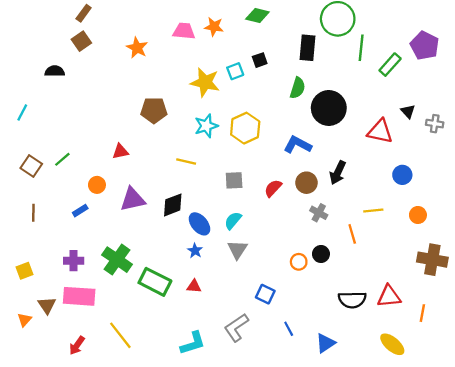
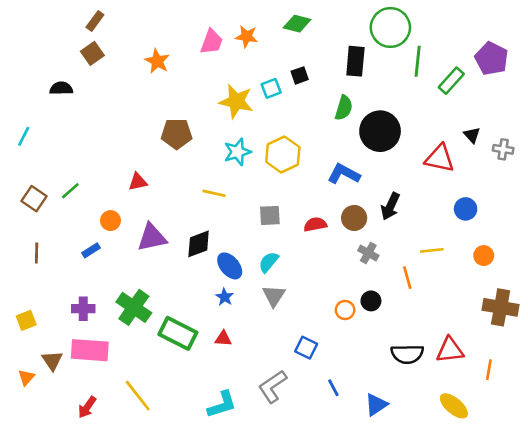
pink trapezoid: (184, 31) -> (212, 42), turned 105
red semicircle: (273, 188) -> (315, 224), turned 36

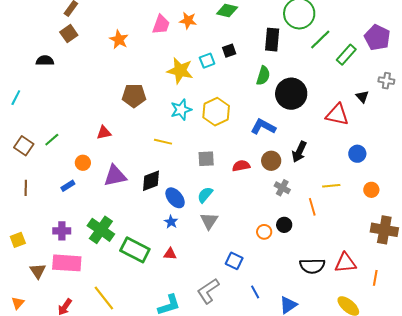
green line: (418, 61) -> (320, 40), turned 40
gray cross: (503, 149) -> (386, 81), moved
orange triangle: (26, 377) -> (18, 303), moved

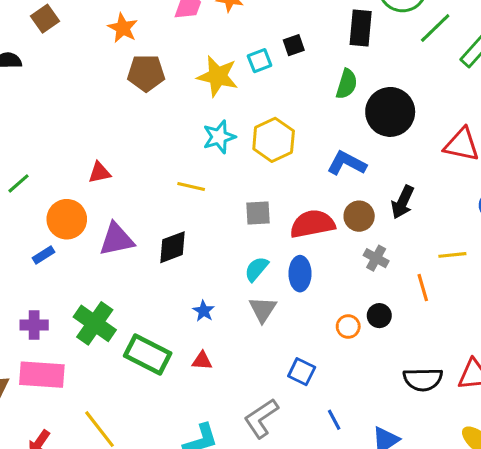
brown pentagon: (134, 96) -> (146, 73), moved
orange circle: (83, 163) -> (67, 219), size x1.6
red semicircle: (241, 166) -> (312, 224), size x1.6
blue ellipse: (175, 198) -> (300, 274), moved, turned 40

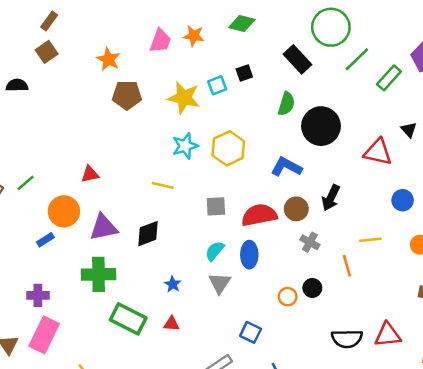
black rectangle: (361, 28) -> (298, 59), turned -48
green cross: (95, 323) -> (99, 274), moved, turned -36
pink rectangle: (42, 375) -> (44, 335), turned -68

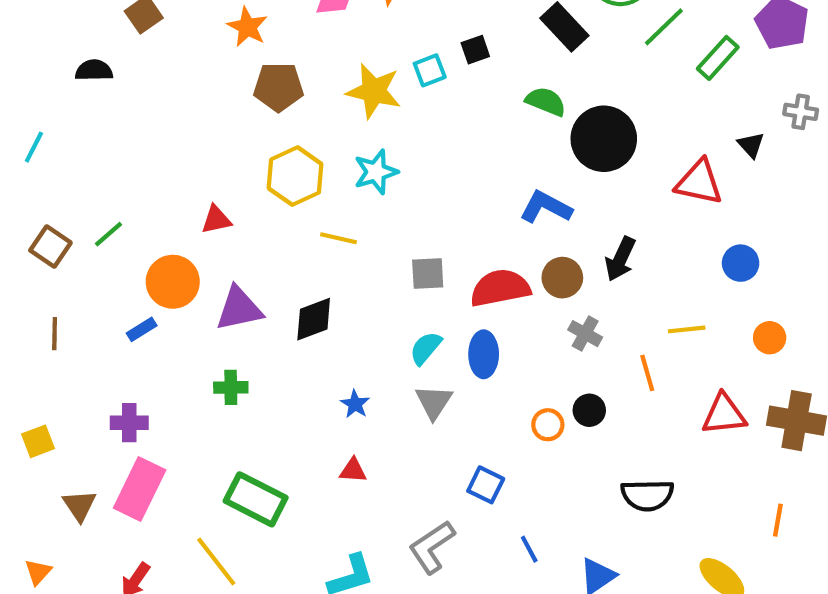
green semicircle: (286, 104) -> (546, 101), turned -85
yellow hexagon: (228, 148) -> (295, 176), moved
green cross: (99, 274) -> (231, 387), size x0.6
green rectangle: (128, 319) -> (256, 499), moved
red triangle: (388, 335) -> (724, 414), moved

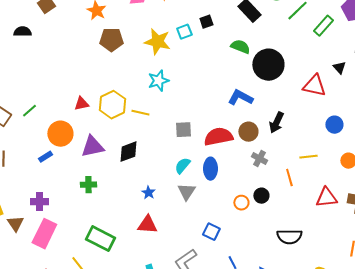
yellow hexagon: (295, 176) -> (112, 105), moved
red triangle: (353, 470) -> (147, 225), size x1.5
brown triangle: (79, 506) -> (15, 224), moved

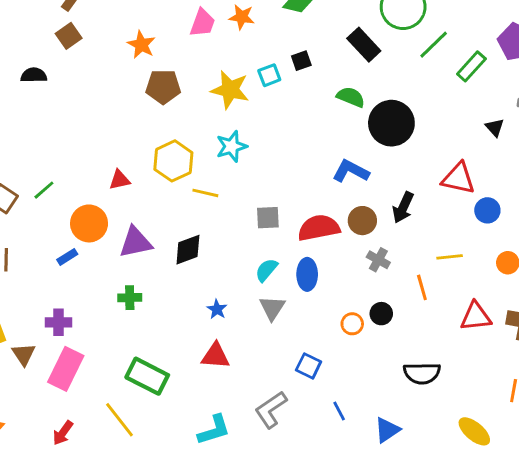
red triangle: (314, 86) -> (458, 178), moved
yellow hexagon: (112, 105) -> (173, 161), moved

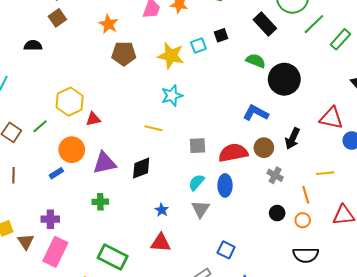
yellow hexagon: (173, 161) -> (70, 102), moved
orange circle: (352, 324) -> (303, 220), moved

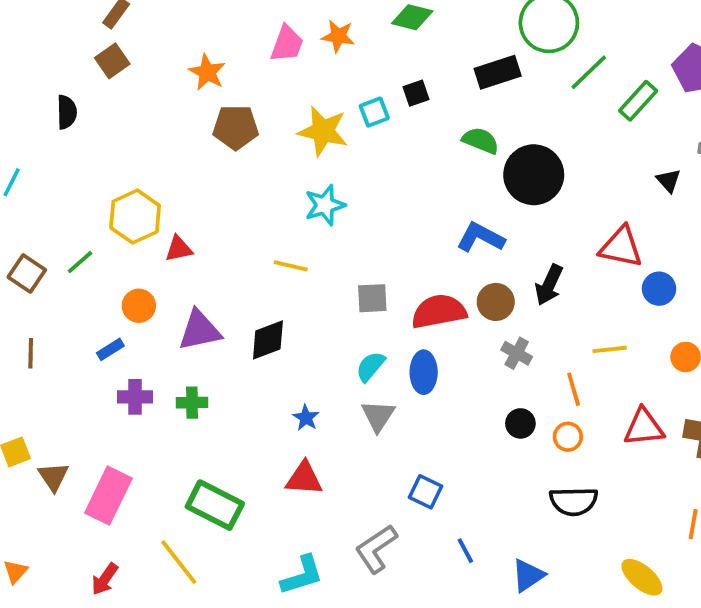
black rectangle: (265, 24) -> (498, 72), turned -65
black semicircle: (33, 45) -> (67, 112), turned 90
orange circle: (72, 150) -> (139, 306), size x0.7
purple cross: (50, 219) -> (135, 397), moved

